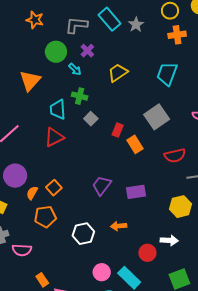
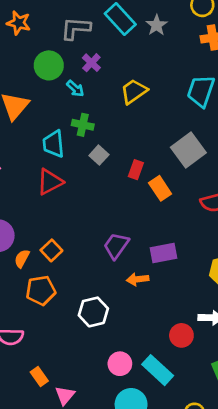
orange arrow: (119, 226) -> (138, 279), moved

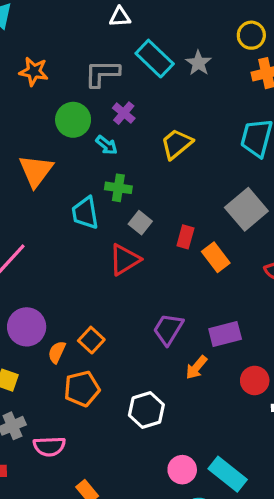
red triangle: (50, 182) -> (125, 260), moved
orange arrow: (138, 279) -> (196, 367), turned -40
red circle: (181, 335) -> (255, 380), moved

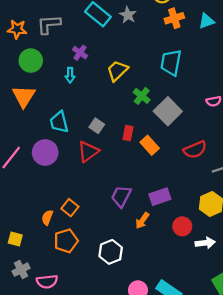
gray L-shape: (102, 73) -> (49, 24), moved
green circle: (73, 120) -> (31, 61), moved
cyan arrow: (107, 145) -> (70, 75), turned 56
green cross: (118, 188) -> (142, 96), moved, turned 35
purple circle: (27, 327) -> (45, 153), moved

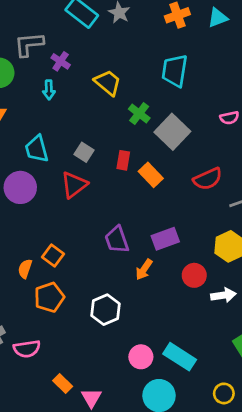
gray L-shape: (49, 24) -> (29, 44), moved
yellow trapezoid: (117, 71) -> (108, 83), turned 85
purple trapezoid: (121, 196) -> (117, 240), turned -45

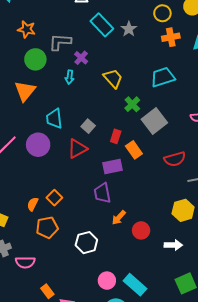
cyan trapezoid: (175, 71) -> (163, 77), turned 55
purple rectangle: (165, 239) -> (112, 166), moved
red circle: (194, 275) -> (141, 230), moved

